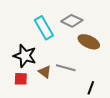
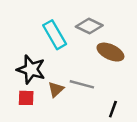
brown triangle: (45, 72) -> (56, 89), turned 40

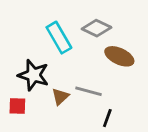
red square: (26, 98) -> (17, 106), moved
black line: (113, 109) -> (107, 118), moved

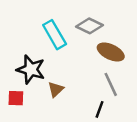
gray line: (88, 91) -> (111, 84), moved, turned 50

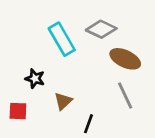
black star: (31, 69) -> (35, 79), size x0.6
black line: (99, 109) -> (89, 124), moved

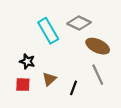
red square: (18, 111) -> (23, 85), moved
black line: (89, 124) -> (73, 88), moved

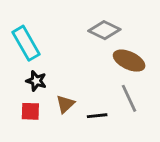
cyan rectangle: (48, 31) -> (26, 43), moved
black line: (73, 88) -> (97, 116), turned 64

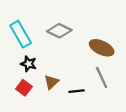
gray diamond: (104, 30) -> (59, 31), moved
red square: (30, 111) -> (24, 88), turned 35

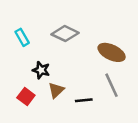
cyan rectangle: (21, 34) -> (22, 37), size x0.6
black star: (29, 64) -> (41, 70), moved

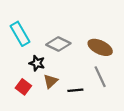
gray diamond: (65, 34) -> (58, 44), moved
cyan rectangle: (22, 37) -> (20, 34), size x1.5

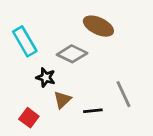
brown ellipse: (100, 47) -> (98, 26), moved
red square: (23, 87) -> (29, 118), moved

